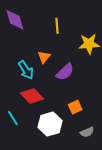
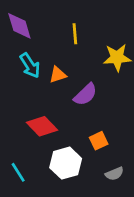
orange triangle: (44, 57) -> (58, 75), turned 32
cyan arrow: (26, 70) -> (30, 65), moved
cyan line: (13, 118) -> (18, 172), moved

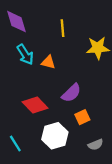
orange triangle: (58, 75) -> (48, 62), turned 32
purple semicircle: (85, 94) -> (71, 93), moved

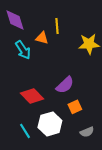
orange triangle: (48, 62) -> (42, 38), moved
cyan line: (15, 143) -> (25, 131), moved

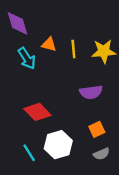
yellow line: (57, 26) -> (73, 49), moved
purple semicircle: (65, 85) -> (91, 92), moved, turned 36
orange square: (75, 107) -> (97, 129), moved

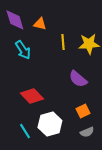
orange triangle: (49, 44) -> (40, 24), moved
purple semicircle: (91, 92) -> (78, 79), turned 48

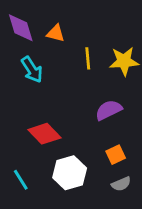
purple semicircle: (78, 79) -> (109, 110), turned 114
cyan line: (25, 131) -> (21, 180), moved

